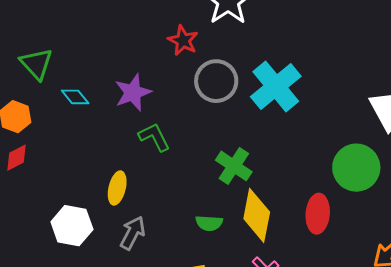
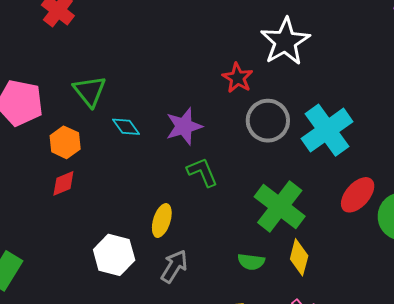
green cross: (234, 166) -> (280, 206), size x1.4
red ellipse: (318, 214) -> (358, 195), moved, turned 33
yellow diamond: (257, 215) -> (299, 257), size x0.7

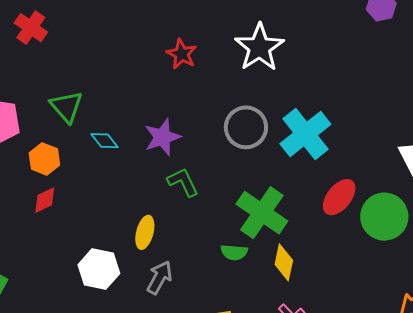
red star: (238, 78) -> (182, 54), moved
green semicircle: (251, 262) -> (234, 252), moved

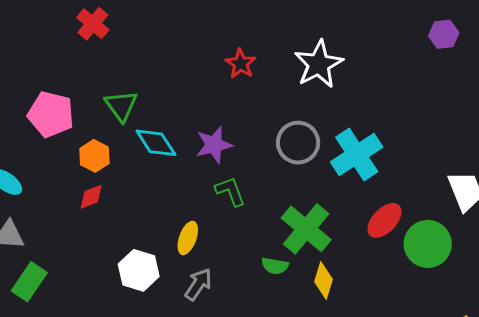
cyan diamond: (104, 141) -> (156, 143), size x1.5

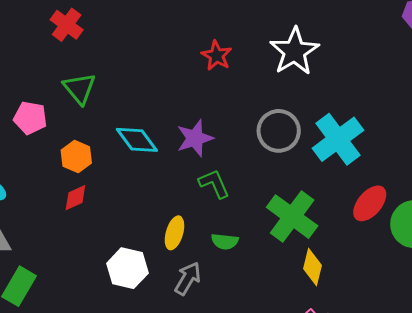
green triangle: (121, 106) -> (79, 88), moved
pink pentagon: (51, 114) -> (30, 118), size x0.7
green semicircle: (275, 266) -> (225, 241), moved

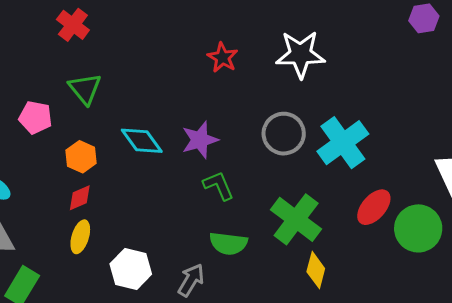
white star: (294, 51) -> (300, 54), turned 30
yellow ellipse: (174, 233) -> (80, 237), moved
green semicircle: (225, 241) -> (228, 243), size x1.4

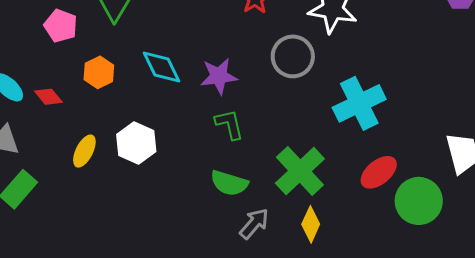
gray circle: (284, 134) -> (293, 56), moved
red diamond: (80, 198) -> (48, 97), moved, turned 64
white hexagon: (131, 269) -> (136, 143), moved
gray arrow: (191, 280) -> (254, 223), moved

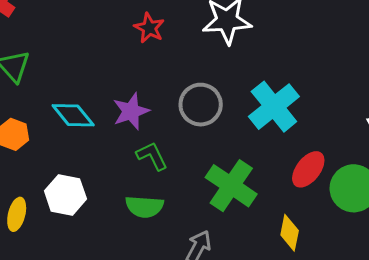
gray circle: (293, 56) -> (201, 105), moved
green semicircle: (229, 183) -> (144, 207), moved
yellow diamond: (311, 224) -> (290, 233), moved

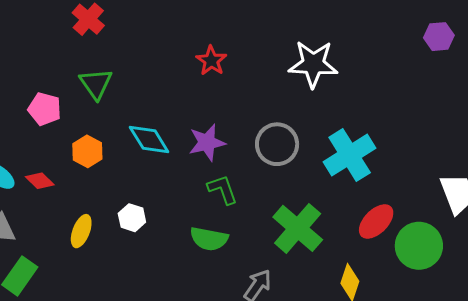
red star: (149, 28) -> (211, 61), moved
white hexagon: (65, 195) -> (132, 218), size x0.7

